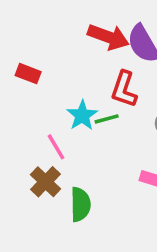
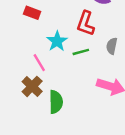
red rectangle: (28, 74) -> (32, 13), moved
green line: (107, 119) -> (81, 52), moved

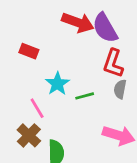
red L-shape: (86, 23) -> (113, 63), moved

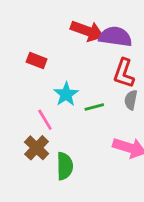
purple semicircle: (105, 28) -> (115, 37), turned 128

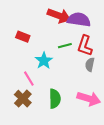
green line: (94, 107) -> (65, 46), moved
green semicircle: (65, 166) -> (55, 99), moved

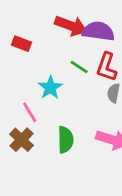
red rectangle: (23, 37) -> (21, 44), moved
green line: (65, 46) -> (79, 67), turned 48

